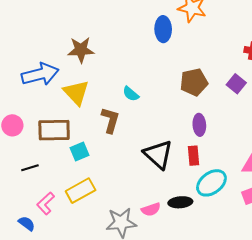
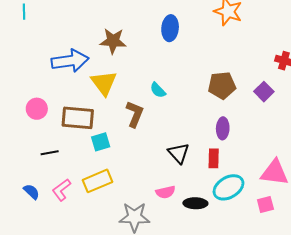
blue ellipse: (163, 29) -> (170, 28), moved
black triangle: (158, 154) -> (179, 153), size x0.7
pink semicircle: (151, 209) -> (165, 192), moved
blue semicircle: (27, 223) -> (31, 192), moved

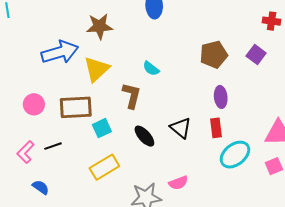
yellow triangle: (104, 83) -> (97, 69), turned 32
pink L-shape: (61, 190) -> (26, 152), moved
pink semicircle: (165, 192) -> (178, 183), moved
black ellipse: (195, 203) -> (144, 136), moved, turned 55

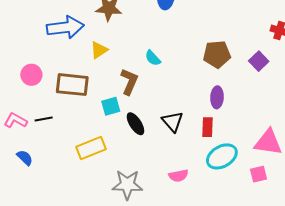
yellow triangle: (97, 69) -> (99, 50), size x0.7
cyan square: (102, 128) -> (111, 106), moved
pink L-shape: (26, 152) -> (16, 120), turned 65
pink semicircle: (178, 183) -> (179, 176), moved

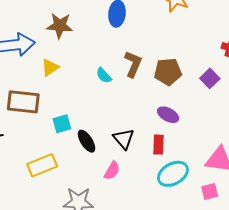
brown L-shape: (129, 82) -> (133, 64), moved
purple ellipse: (217, 97) -> (168, 115), turned -65
pink semicircle: (179, 176) -> (112, 171), moved, turned -48

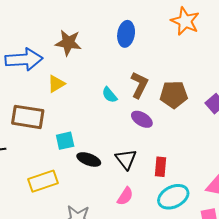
purple ellipse: (168, 115) -> (142, 119), moved
black ellipse: (87, 141) -> (89, 159), turned -40
pink semicircle: (112, 171) -> (125, 196), moved

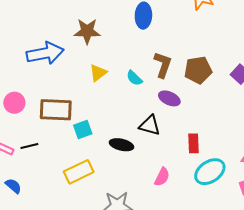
yellow triangle: (56, 84) -> (98, 73), moved
cyan square: (65, 141) -> (83, 130), moved
black triangle: (126, 159) -> (150, 125), moved, turned -30

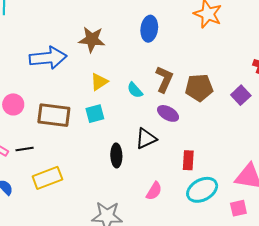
black triangle: (150, 125) -> (146, 139), turned -45
cyan square: (83, 130) -> (95, 114), moved
black ellipse: (121, 145) -> (116, 155), turned 70
yellow rectangle: (79, 172) -> (47, 178), moved

